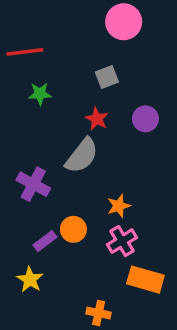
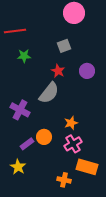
orange cross: (99, 313) -> (64, 180), moved

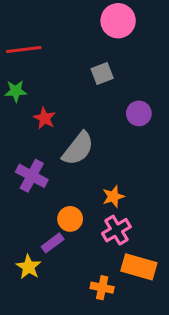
green star: (24, 56) -> (16, 91), moved
red star: (58, 71) -> (45, 118), moved
purple rectangle: (27, 144) -> (53, 243), moved

